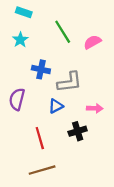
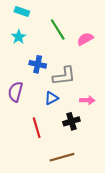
brown line: (42, 170) -> (62, 157), moved

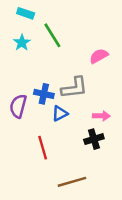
green line: (58, 29) -> (52, 35), moved
pink semicircle: (85, 39) -> (99, 56), moved
blue cross: (38, 64) -> (44, 94), moved
black cross: (71, 121) -> (94, 139), moved

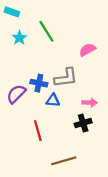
cyan rectangle: (26, 13) -> (12, 12), moved
purple semicircle: (18, 106) -> (16, 94), turned 30
blue triangle: (60, 113) -> (53, 100), turned 32

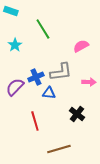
cyan star: (19, 38) -> (15, 45), moved
blue cross: (39, 83) -> (36, 77), turned -35
pink arrow: (90, 103) -> (89, 82), moved
black cross: (83, 123) -> (77, 114), turned -35

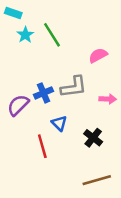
cyan star: (15, 45) -> (25, 35), moved
blue triangle: (49, 93) -> (59, 123), moved, turned 40
brown line: (59, 149) -> (97, 180), moved

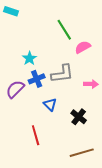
cyan star: (25, 35) -> (29, 58), moved
green line: (52, 35) -> (64, 30), moved
red line: (42, 146) -> (36, 135), moved

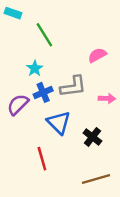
green line: (64, 30) -> (44, 35), moved
blue triangle: (50, 104) -> (59, 123), size x1.5

